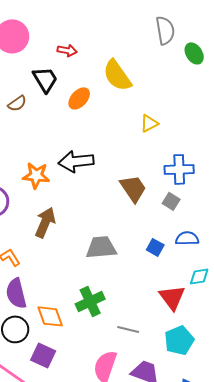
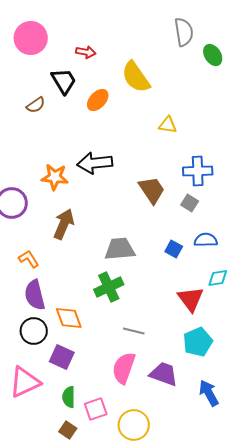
yellow triangle: (149, 123) -> (168, 125), turned 36
green cross: (90, 301) -> (109, 287), moved
gray line: (128, 329) -> (134, 331), moved

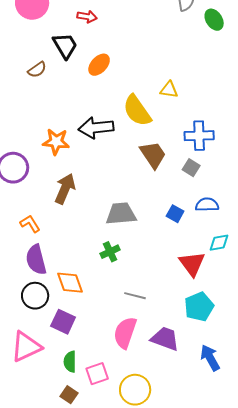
yellow semicircle: (136, 77) -> (137, 111), moved
green cross: (109, 287) -> (110, 252), size x0.7

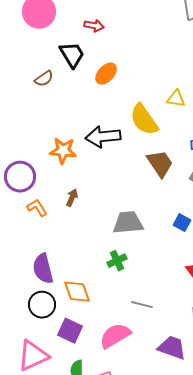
brown arrow: (65, 189) -> (72, 198), size x0.6
orange L-shape: (30, 224) -> (37, 208), moved
pink semicircle: (125, 333) -> (115, 336), moved, turned 40

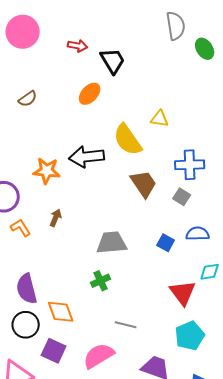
black trapezoid: (72, 55) -> (113, 61), moved

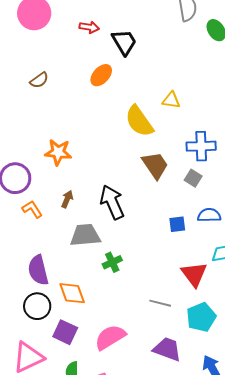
black arrow: (87, 157) -> (112, 202), moved, turned 72
gray trapezoid: (112, 243) -> (85, 235), moved
blue square: (166, 243) -> (177, 224), turned -36
gray line: (126, 325) -> (160, 303), moved

